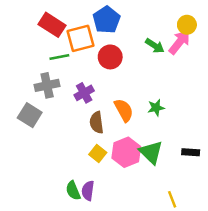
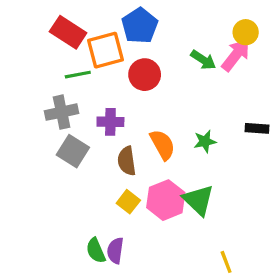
purple cross: (84, 93) -> (110, 122), turned 30
gray square: (30, 115) -> (73, 151), moved
black rectangle: (191, 152) -> (257, 128), moved

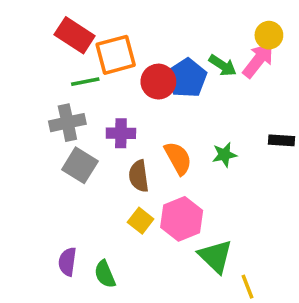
blue pentagon: (140, 26) -> (187, 78), moved
green triangle: (198, 200) -> (215, 256), moved
purple semicircle: (115, 251) -> (67, 262), moved

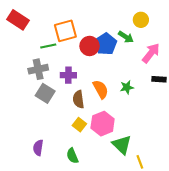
red rectangle: (75, 35) -> (18, 20), moved
yellow circle: (269, 35) -> (141, 20), moved
pink arrow: (258, 60) -> (151, 53), moved
green semicircle: (105, 274) -> (72, 156), moved

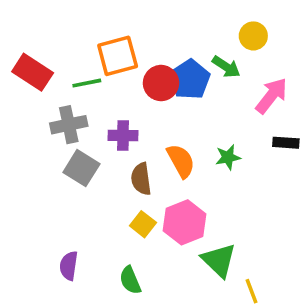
red rectangle: (18, 20) -> (33, 72), moved

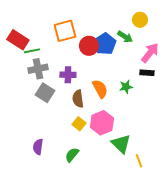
green line: (87, 83) -> (32, 51), moved
black rectangle: (286, 143) -> (147, 73), moved
green semicircle: (130, 280) -> (72, 155), turned 63

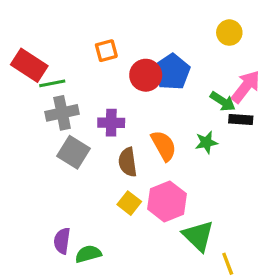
orange square: (65, 31) -> (106, 51), size x0.6
green arrow: (125, 37) -> (223, 101), moved
green semicircle: (72, 155) -> (88, 254), moved, turned 35

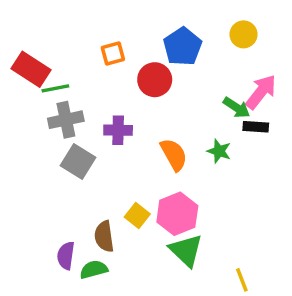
blue pentagon: (172, 72) -> (183, 47), moved
green star: (206, 142) -> (219, 151), turned 30
brown semicircle: (128, 162) -> (104, 236), moved
green triangle: (198, 236) -> (186, 250), moved

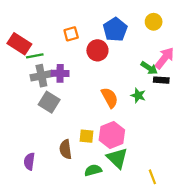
purple cross: (118, 130) -> (60, 73), moved
yellow square: (137, 216) -> (86, 136), turned -32
purple semicircle: (66, 256) -> (29, 161), moved
green semicircle: (94, 270) -> (93, 170), moved

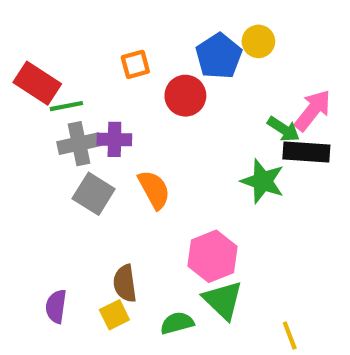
yellow circle: (154, 22) -> (258, 41), moved
black rectangle: (161, 80) -> (306, 152), size x1.5
green star: (138, 95) -> (263, 181), size x1.5
orange semicircle: (110, 98) -> (154, 190), moved
yellow square: (86, 136) -> (114, 315), moved, turned -32

